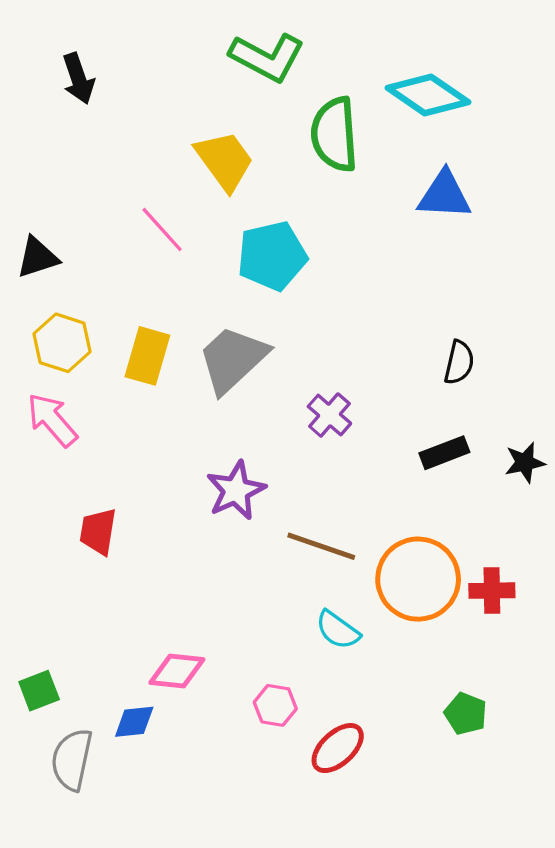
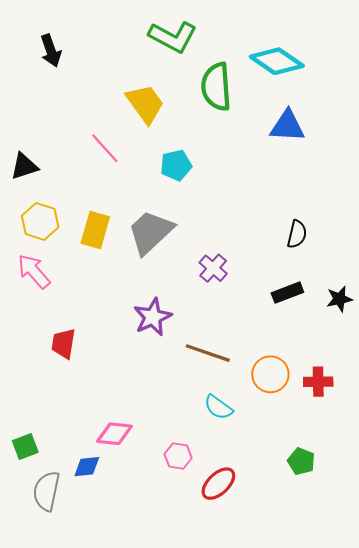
cyan pentagon: (272, 256) -> (176, 165), size x0.7
orange circle: (418, 579) -> (270, 374), size x0.7

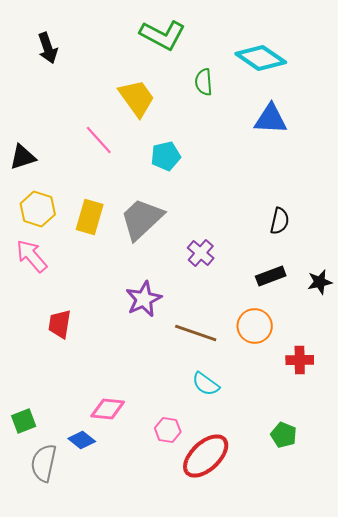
green semicircle: (216, 87) -> (204, 82), size x0.6
orange circle: (270, 374) -> (255, 326), moved
blue diamond: (87, 467) -> (82, 440), turned 44
red ellipse: (218, 484) -> (206, 456), size x1.4

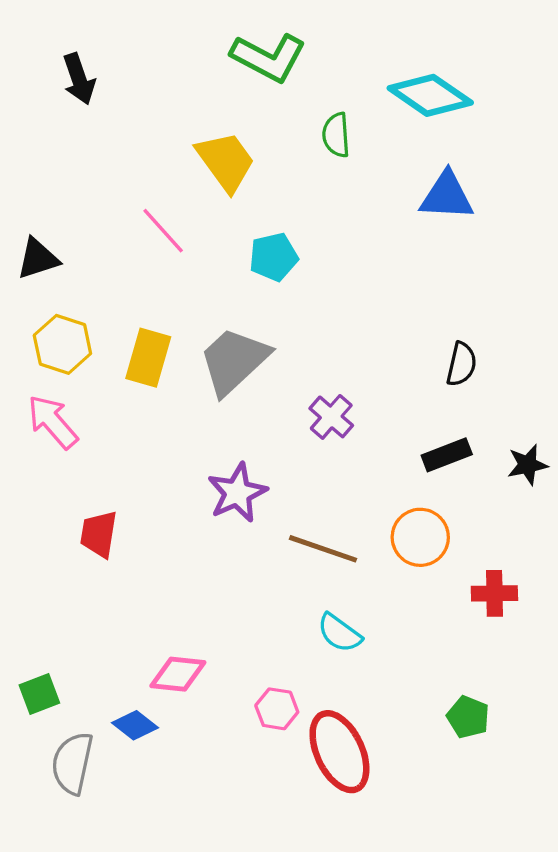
red ellipse: (206, 456) -> (339, 752), turned -72

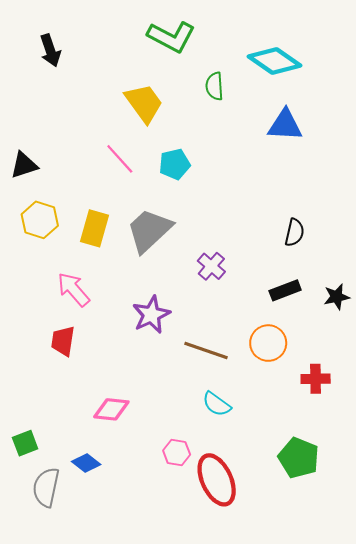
pink line: (163, 231) -> (120, 159), moved
pink arrow: (53, 422) -> (73, 289), moved
pink diamond: (178, 674) -> (111, 409), moved
green pentagon: (468, 717) -> (299, 458), size x1.5

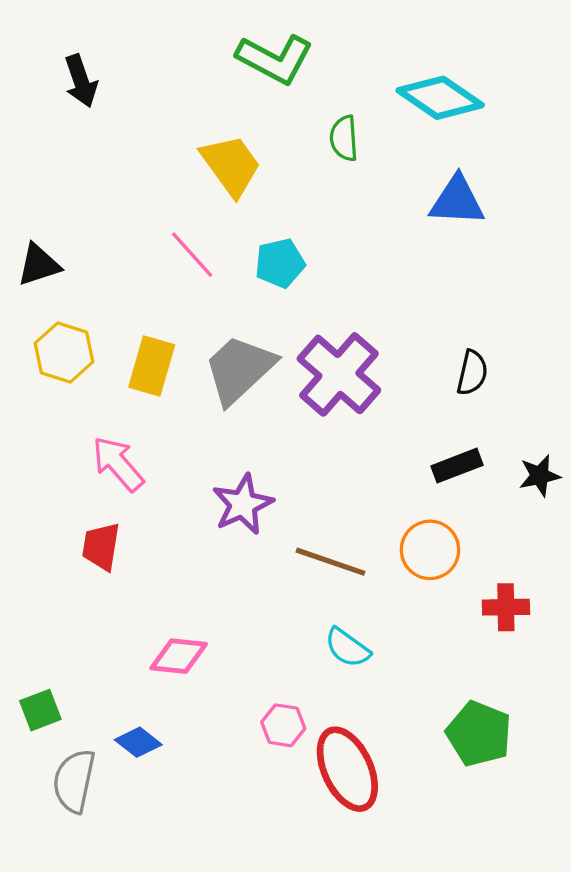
purple cross: (211, 266) -> (339, 374), moved, size x1.8

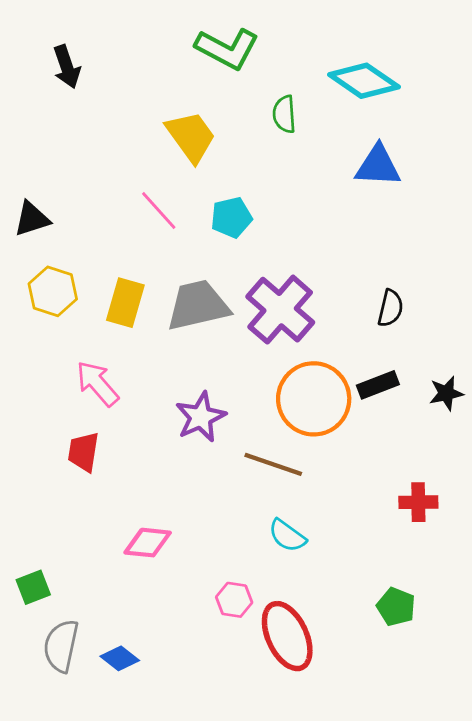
gray trapezoid: (239, 369) -> (198, 305), turned 30
orange circle: (430, 550) -> (314, 399), moved, size x1.5
green pentagon: (479, 734) -> (396, 607), size x0.7
blue diamond: (138, 742) -> (120, 658), moved

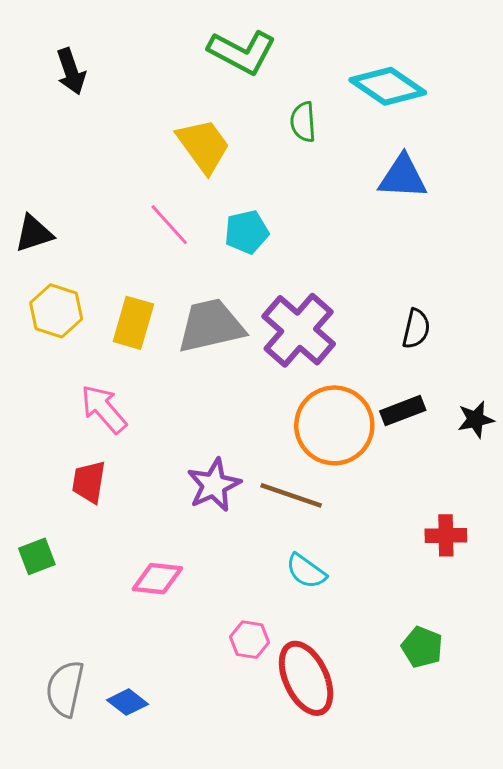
purple star: (201, 417) -> (214, 485), moved
green square: (33, 587) -> (37, 556), moved

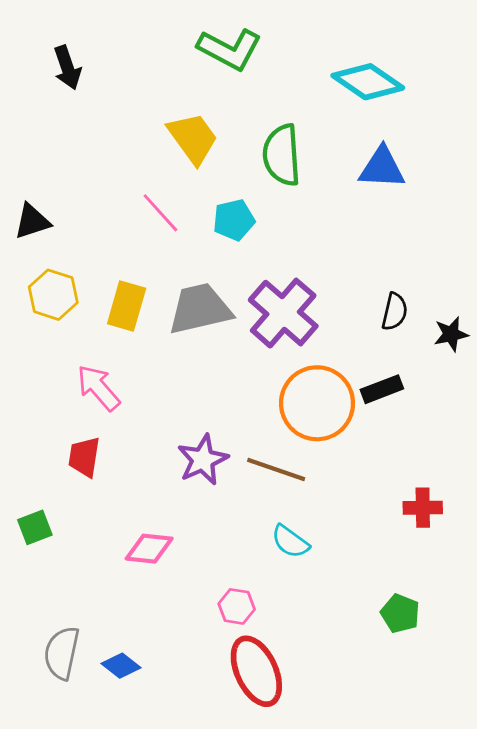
green semicircle: (303, 122) -> (282, 155), moved, size x1.6
black star: (476, 419) -> (451, 334), moved
red ellipse: (306, 678) -> (256, 671), moved

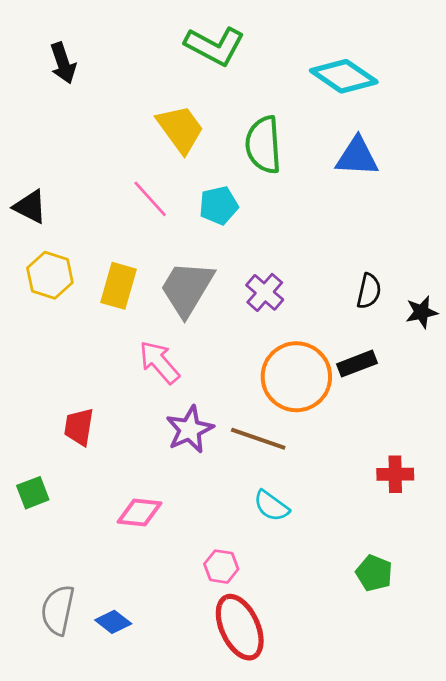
black triangle: (32, 221) -> (30, 207), turned 45
gray trapezoid: (200, 309) -> (187, 288), turned -46
purple cross: (283, 313) -> (265, 292), size x0.6
pink arrow: (98, 388) -> (159, 362), moved

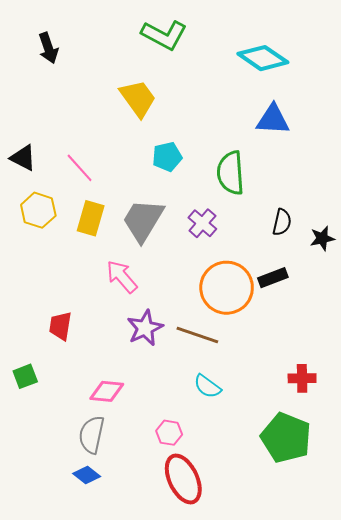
green semicircle: (263, 145) -> (231, 173), moved
pink line: (150, 199) -> (80, 168), moved
red cross: (395, 474) -> (302, 378), moved
green pentagon: (374, 573) -> (286, 438), size x1.8
gray semicircle: (58, 610) -> (92, 435), moved

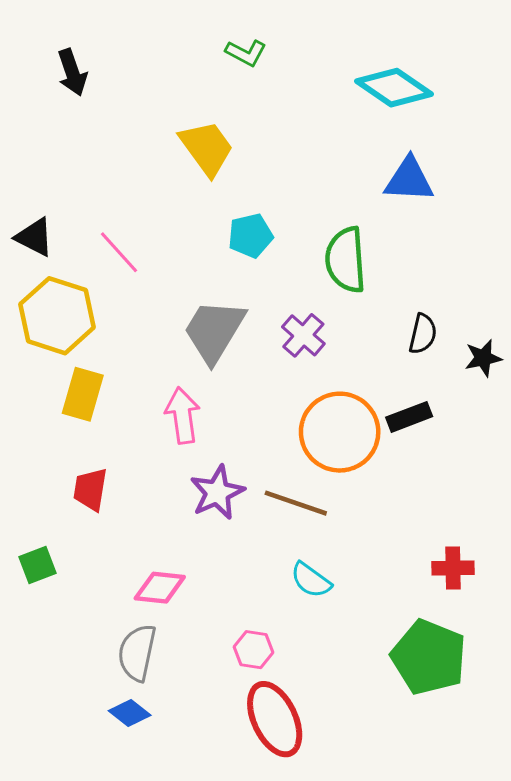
green L-shape: (164, 35) -> (246, 53), size x0.6
yellow hexagon: (38, 210) -> (57, 316), size x1.4
yellow rectangle: (91, 218) -> (83, 394), moved
pink arrow: (122, 277) -> (182, 415), turned 33

